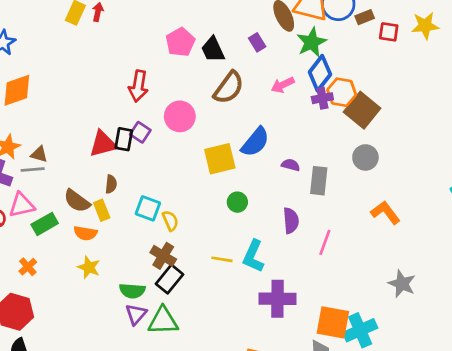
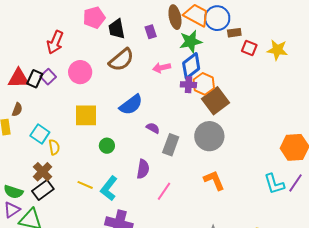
gray circle: (365, 157) -> (209, 136), size x1.5
yellow square: (220, 159) -> (86, 115), moved

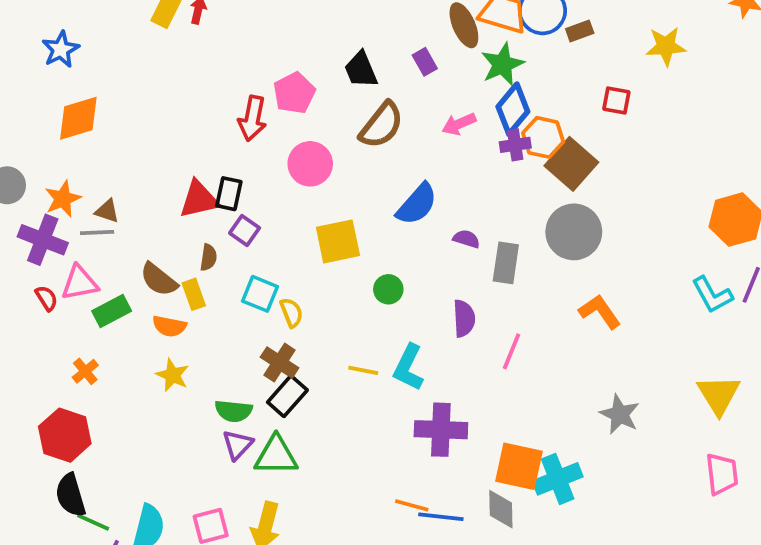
pink pentagon: (94, 18) -> (294, 93), moved
red square: (249, 48) -> (616, 101), moved
purple square: (48, 77) -> (245, 230), moved

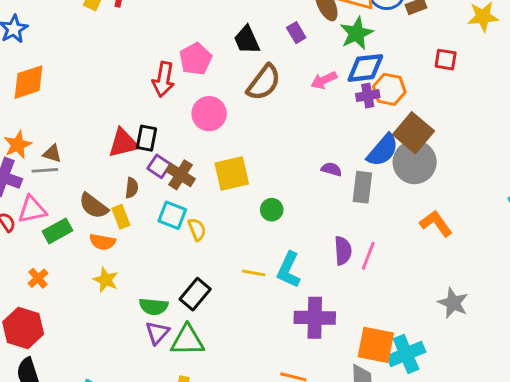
blue diamond: (513, 109) -> (365, 68), turned 45
brown square: (571, 164) -> (414, 133), moved
blue semicircle: (417, 204) -> (383, 150), moved
purple semicircle: (464, 318) -> (343, 251), moved
brown cross: (280, 363) -> (181, 175), moved

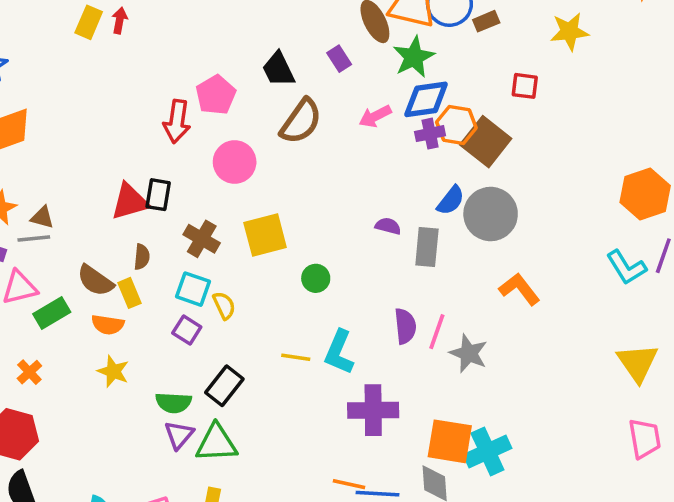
brown square: (414, 133) -> (486, 142), moved
blue semicircle: (383, 150) -> (451, 200), size x0.7
purple square: (159, 166) -> (187, 330), moved
gray star: (453, 303) -> (469, 353), moved

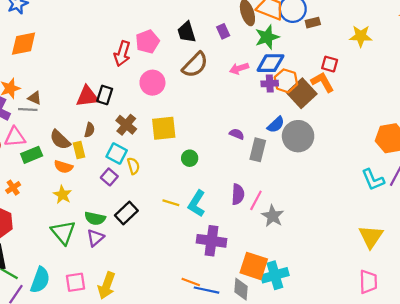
orange L-shape: (519, 289) -> (323, 82), moved
green triangle: (217, 443) -> (63, 232), moved, turned 44

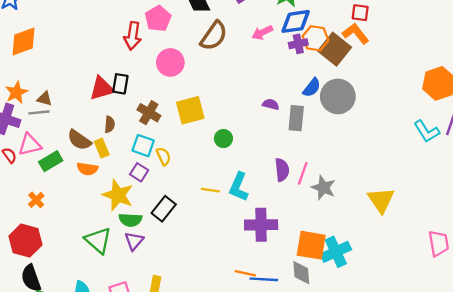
yellow star: (62, 195) -> (118, 195), moved, size x1.5
yellow triangle: (371, 237) -> (381, 200), moved

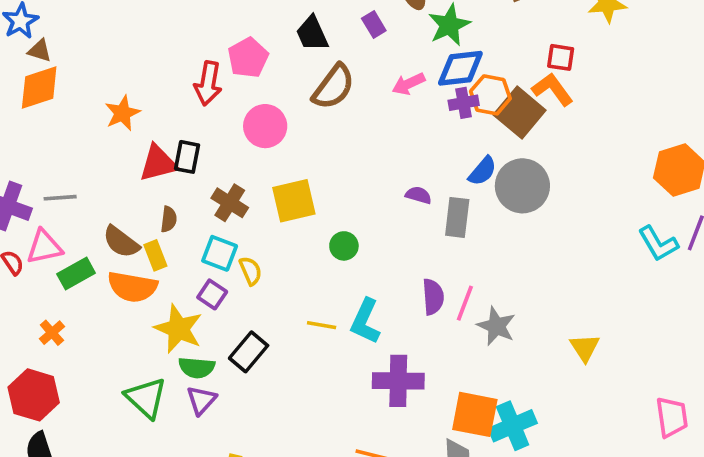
orange star: (16, 92) -> (122, 113), moved
brown triangle: (45, 99) -> (40, 51), moved
orange semicircle: (87, 169) -> (132, 287), size x1.5
yellow triangle: (381, 200) -> (585, 348), size x0.7

